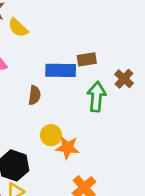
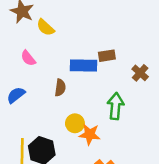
green arrow: (96, 97) -> (116, 106), moved

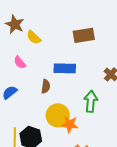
brown rectangle: (107, 56) -> (84, 35), moved, size x1.5
yellow circle: (75, 123) -> (58, 115), size x1.5

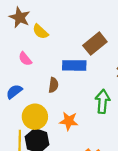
brown rectangle: (84, 35) -> (95, 44), moved, turned -30
yellow circle: (58, 115) -> (35, 117), moved
orange star: (70, 124) -> (69, 121), moved

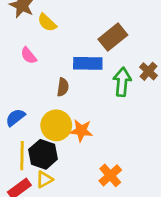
blue semicircle: (14, 92) -> (15, 117), moved
green arrow: (103, 101) -> (122, 82), moved
yellow circle: (35, 117) -> (56, 125), moved

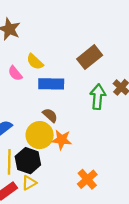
yellow semicircle: (47, 23) -> (35, 62), moved
blue rectangle: (88, 63) -> (51, 84), moved
brown semicircle: (63, 87) -> (50, 115), moved, turned -56

